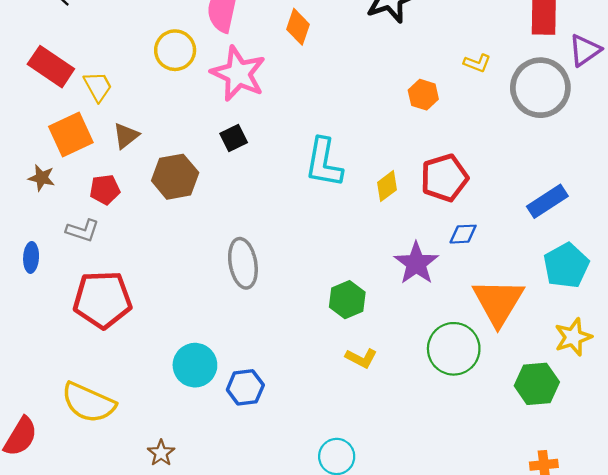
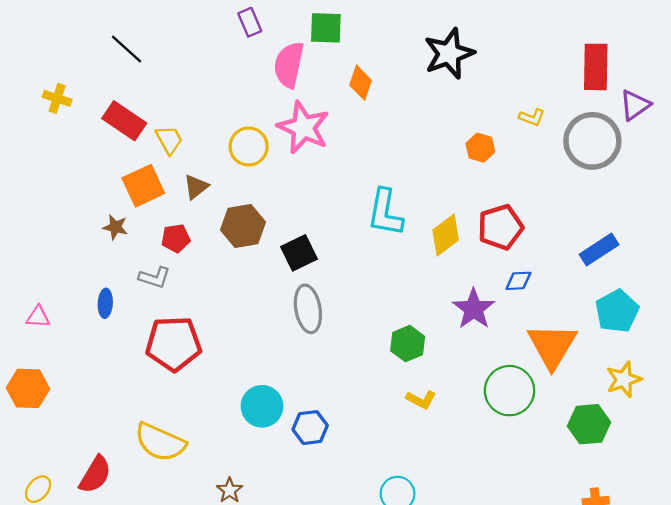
yellow circle: (175, 50) -> (249, 146), moved
black square: (234, 138) -> (299, 253), moved, size x1.4
yellow diamond: (387, 186) -> (446, 235), size x1.4

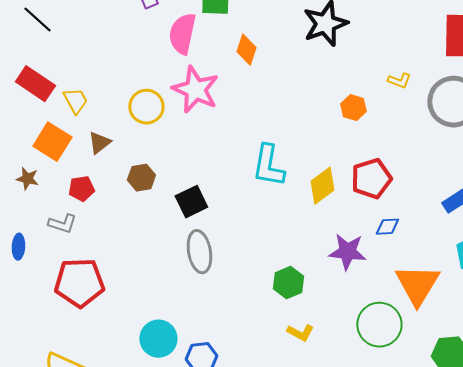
orange square: (143, 186) -> (52, 142), turned -33
brown hexagon: (243, 226) -> (141, 178), size x0.7
purple star: (474, 309) -> (347, 252), turned -30

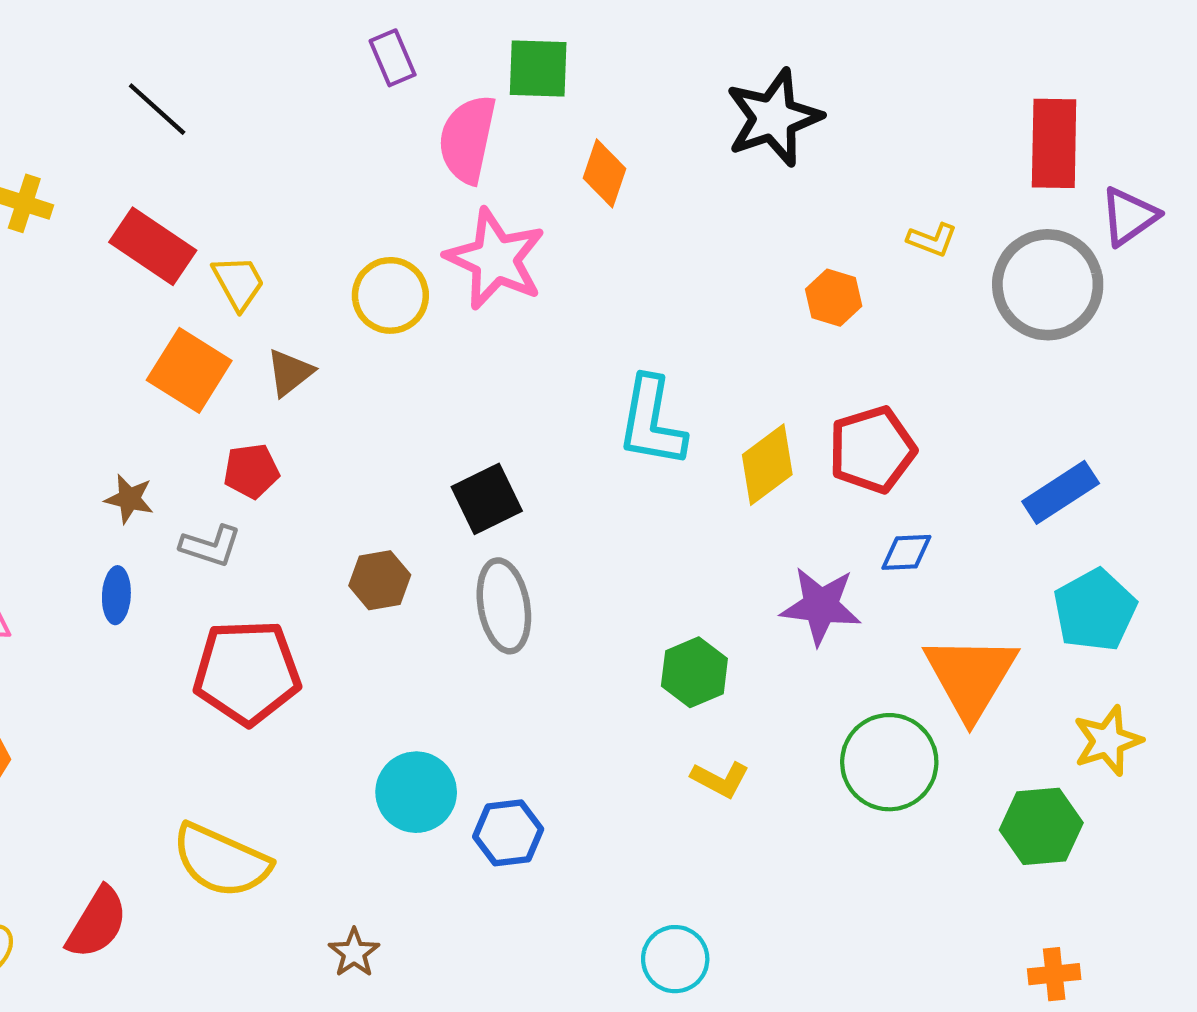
brown hexagon: (141, 178) -> (380, 580), moved
brown star: (27, 179) -> (129, 499), moved

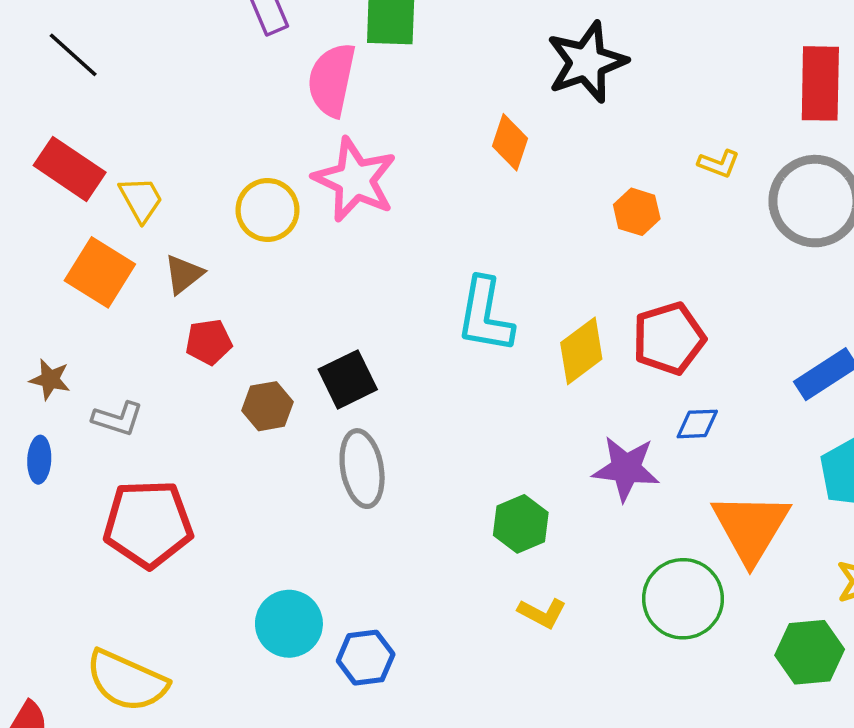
orange diamond: (605, 173) -> (510, 142), moved
red pentagon: (251, 471) -> (209, 342), moved
brown hexagon: (380, 580) -> (268, 406), moved

